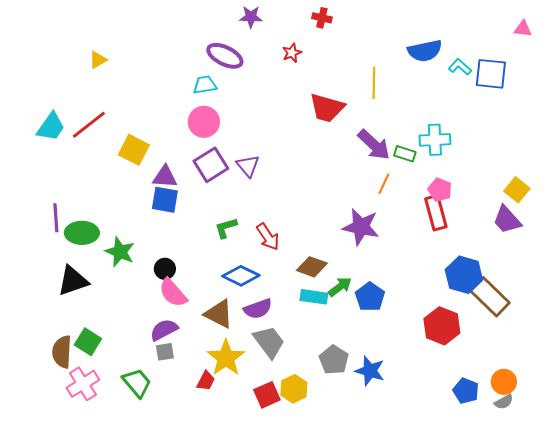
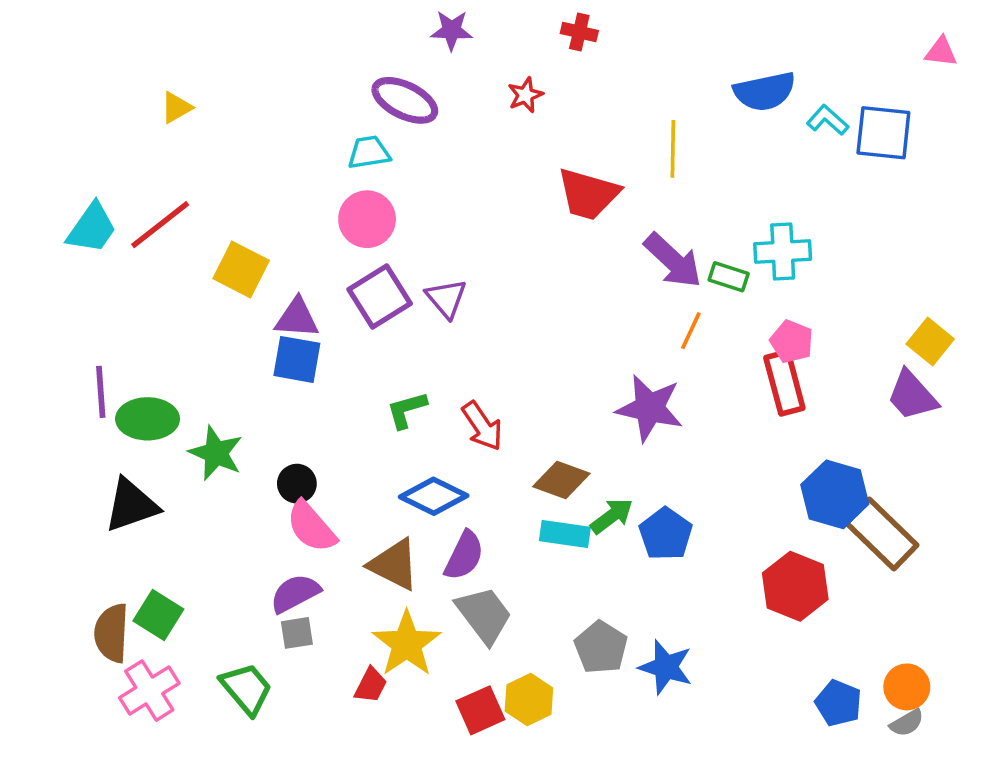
purple semicircle: (258, 309) -> (464, 556), turned -44

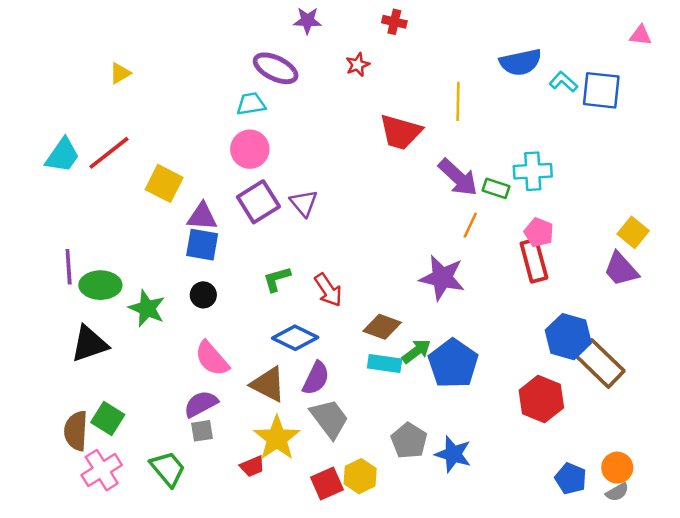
black circle: (297, 484) -> (203, 295), moved
blue pentagon: (666, 534) -> (453, 363), size x1.4
red trapezoid: (371, 685) -> (252, 466), turned 40

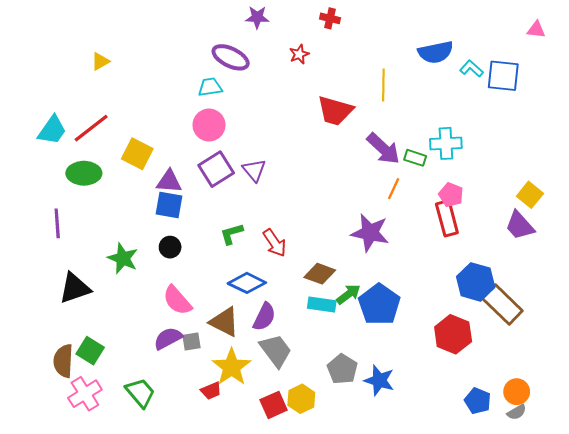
green ellipse: (100, 285) -> (84, 173), moved
gray square: (202, 431) -> (192, 341), moved

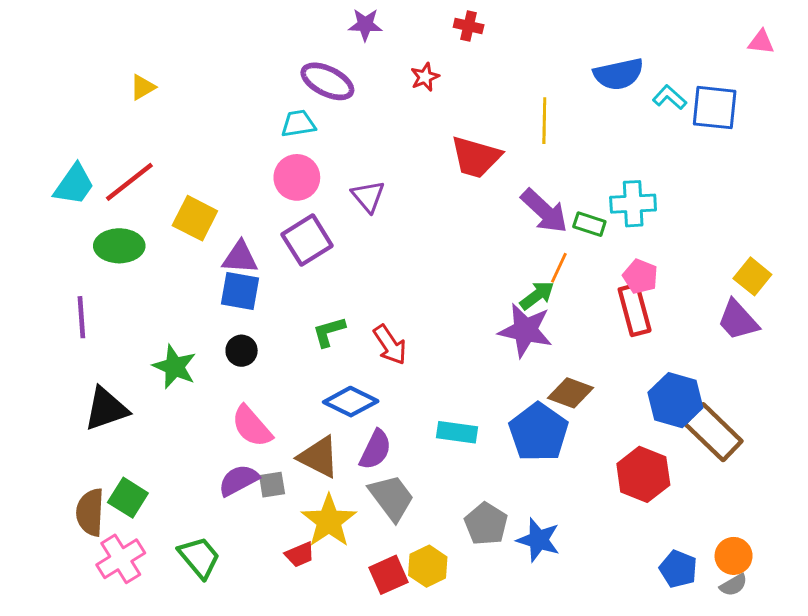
purple triangle: (254, 170) -> (368, 196), moved
brown diamond: (320, 274) -> (571, 393), moved
green arrow: (348, 294) -> (537, 295), moved

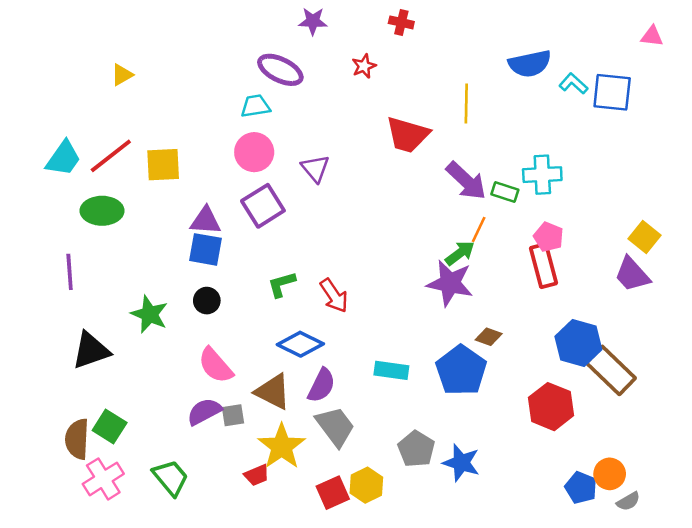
yellow square: (195, 218) -> (163, 165), moved, turned -30
brown diamond: (571, 393) -> (489, 337), size x0.7
orange circle: (734, 556) -> (610, 474), moved

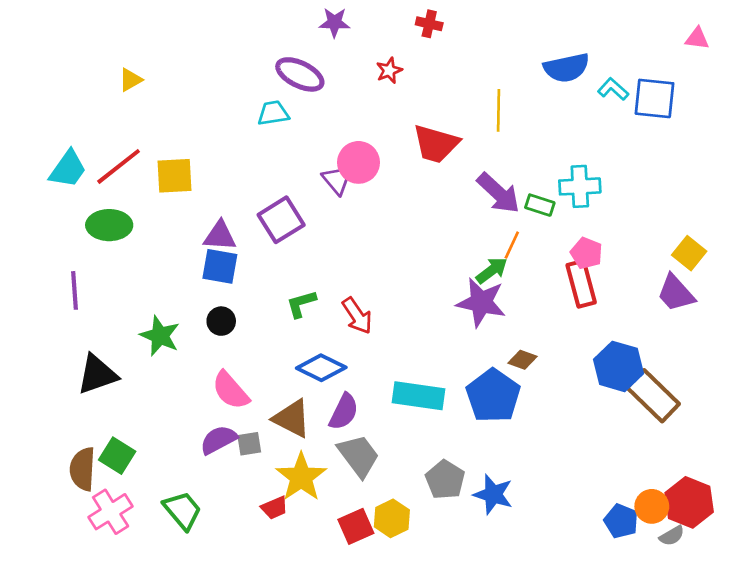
pink circle: (254, 152) -> (359, 162), moved
cyan rectangle: (391, 370) -> (419, 396), size x1.4
red hexagon: (551, 407) -> (689, 502), moved

